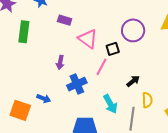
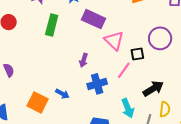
purple rectangle: (65, 20) -> (94, 19), size x1.6
black arrow: (133, 81) -> (153, 89), size x1.5

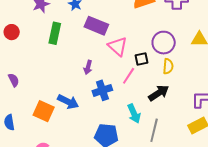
blue arrow: (62, 94) -> (68, 102), size x1.5
yellow semicircle: (165, 109) -> (168, 66), moved

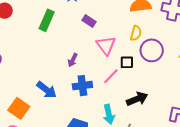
purple rectangle: (96, 26) -> (89, 21), size x0.6
yellow semicircle: (168, 66) -> (136, 33), moved
orange square: (44, 111) -> (19, 108), moved

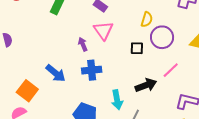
pink triangle: (106, 45) -> (103, 30), moved
purple arrow: (73, 60) -> (83, 44), turned 128
pink line: (111, 76) -> (171, 70), moved

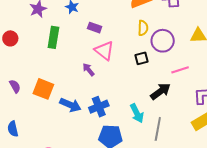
blue cross: (92, 70) -> (99, 107), moved
pink line: (171, 70) -> (180, 70), turned 42
orange square: (27, 91) -> (43, 89), moved

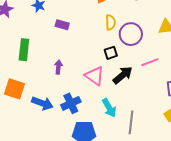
green rectangle: (53, 37) -> (24, 50), moved
pink triangle: (104, 51) -> (94, 76), moved
purple arrow: (88, 70) -> (58, 67), turned 48
black arrow: (160, 91) -> (123, 75), moved

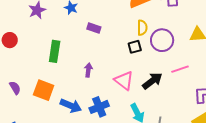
black square: (111, 53) -> (135, 47), moved

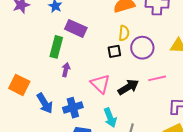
purple rectangle: (94, 28) -> (76, 28), size x1.5
green rectangle: (55, 51) -> (56, 47), moved
blue arrow: (71, 106) -> (45, 103), turned 30

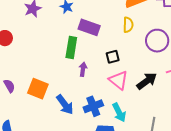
yellow semicircle: (124, 33) -> (128, 25), moved
black square: (114, 51) -> (113, 57), moved
cyan arrow: (110, 118) -> (119, 112), moved

